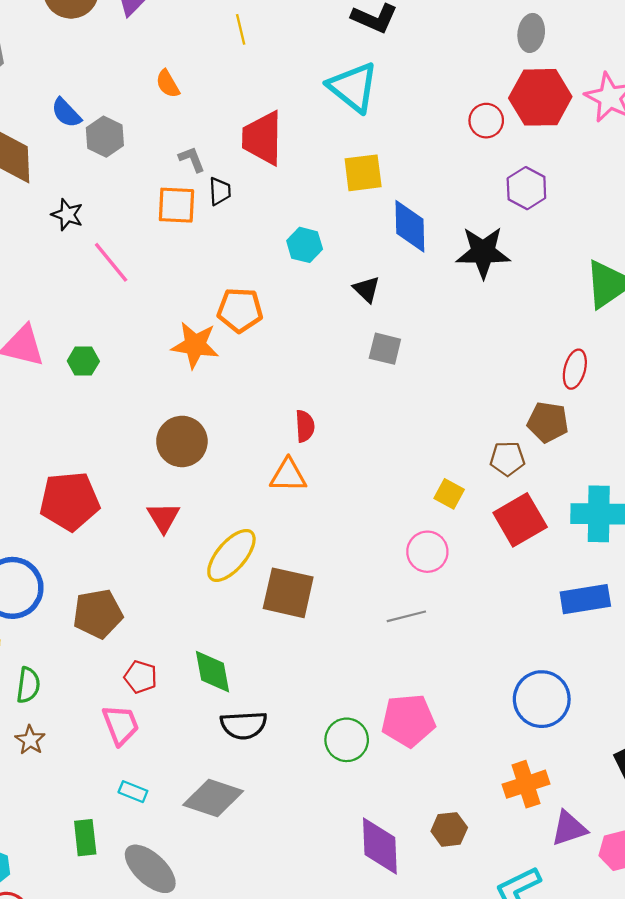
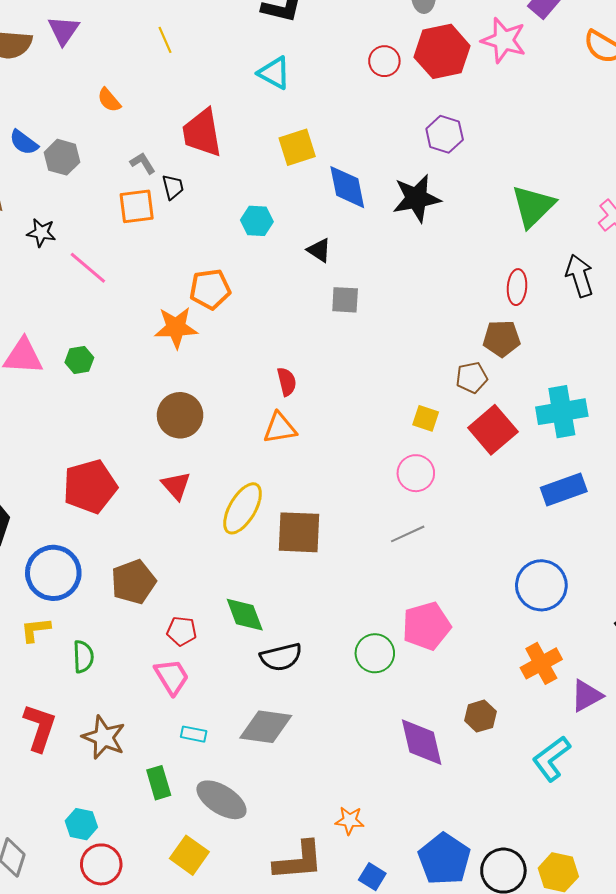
cyan triangle: (353, 87) -> (274, 73), size x0.7
red circle: (486, 121) -> (384, 61), moved
brown star: (30, 740) -> (104, 737), moved, size x1.6

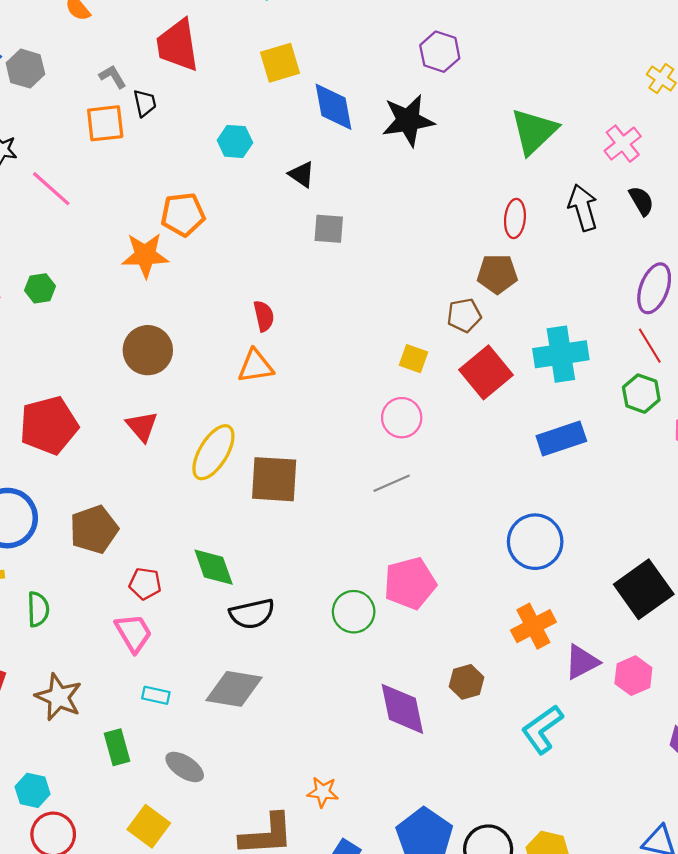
gray ellipse: (221, 800) -> (185, 767), size x0.7

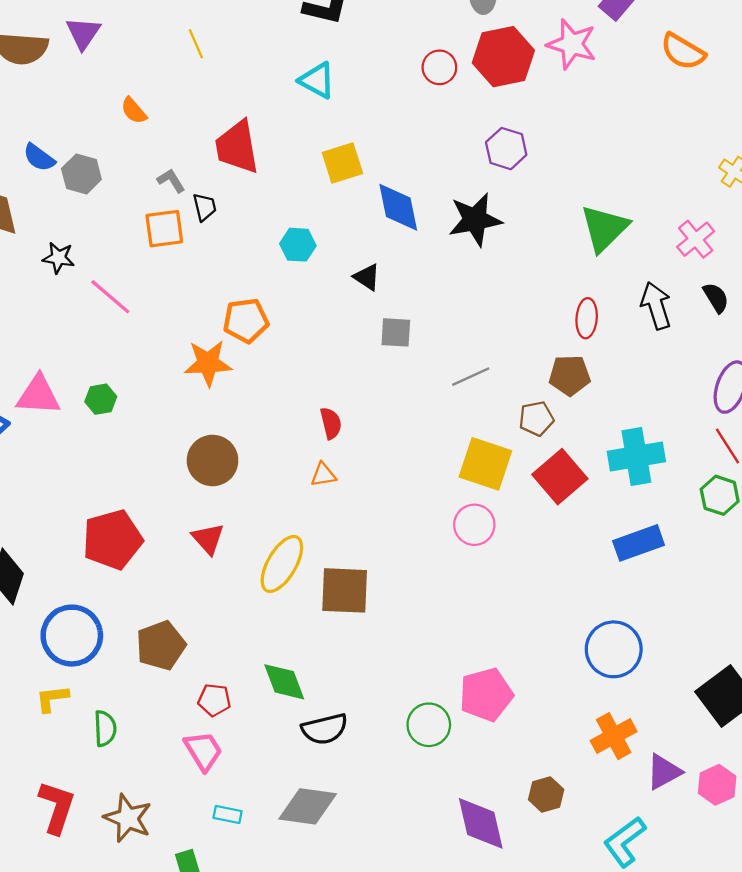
yellow square: (413, 359) -> (485, 464), size x1.8
orange triangle: (256, 366) -> (323, 475), size x0.7
gray line: (392, 483) -> (471, 377), moved

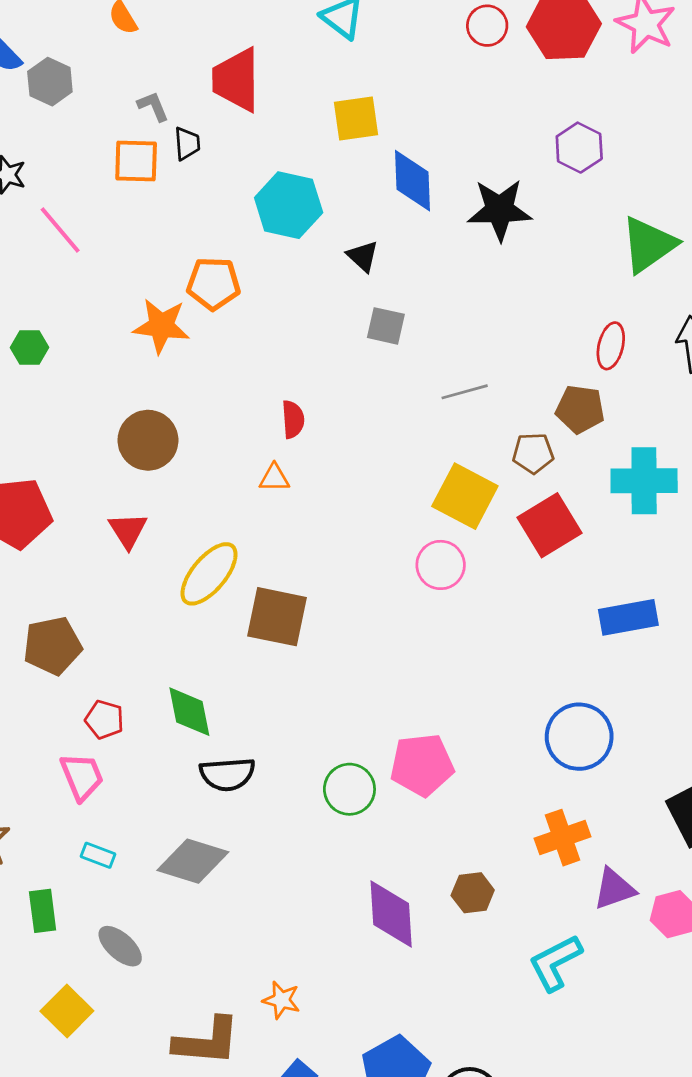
purple hexagon: (506, 149) -> (579, 148), moved
cyan hexagon: (298, 245) -> (289, 205), size x1.6
cyan cross: (636, 457) -> (644, 481), moved

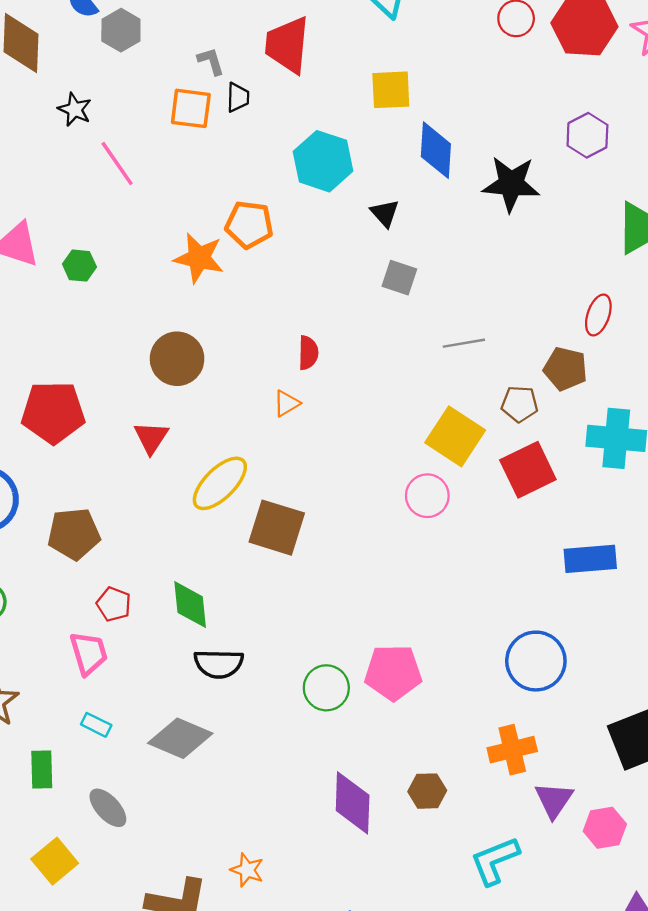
orange triangle: (274, 478) -> (287, 403), turned -36
purple triangle: (614, 889) -> (554, 800), turned -42

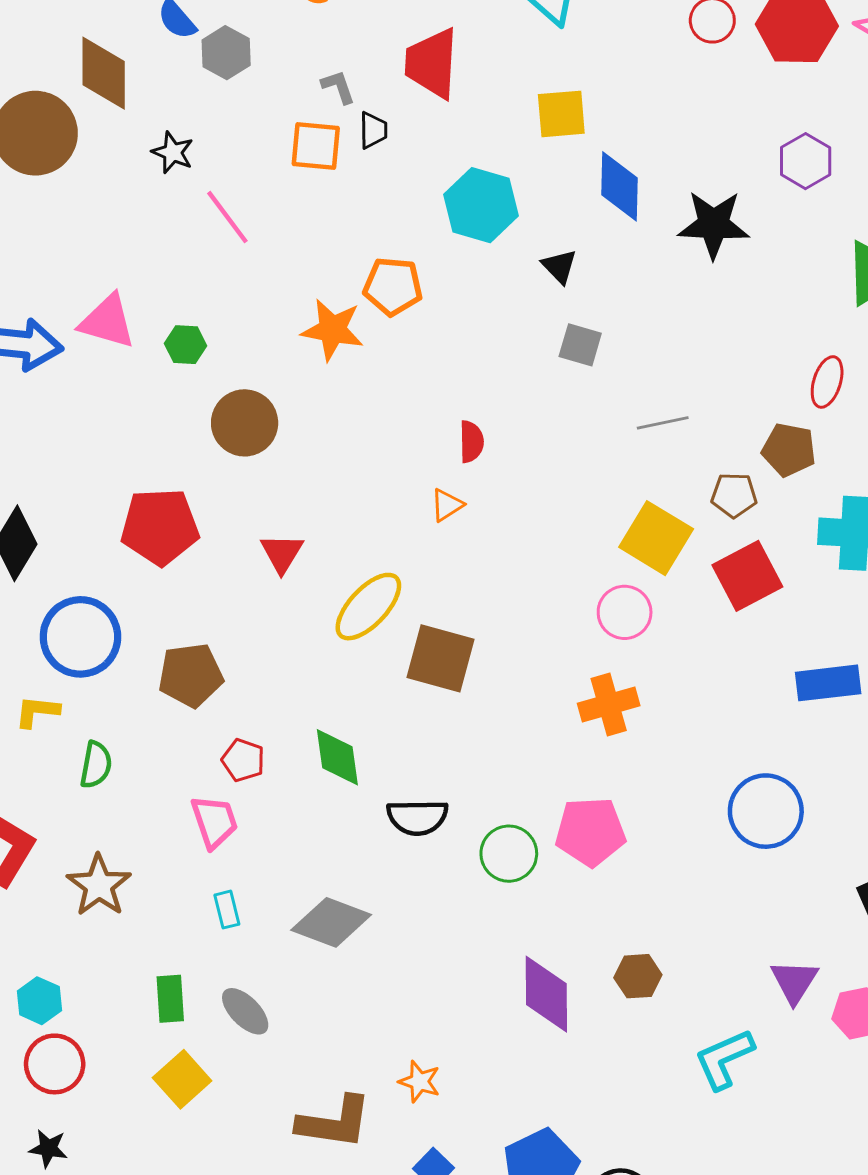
brown circle: (177, 359) -> (245, 423), moved
black semicircle: (219, 664) -> (417, 817), moved
cyan rectangle: (96, 725) -> (227, 910), turned 52
orange cross: (512, 750) -> (609, 705), moved
green rectangle: (42, 769) -> (170, 999), moved

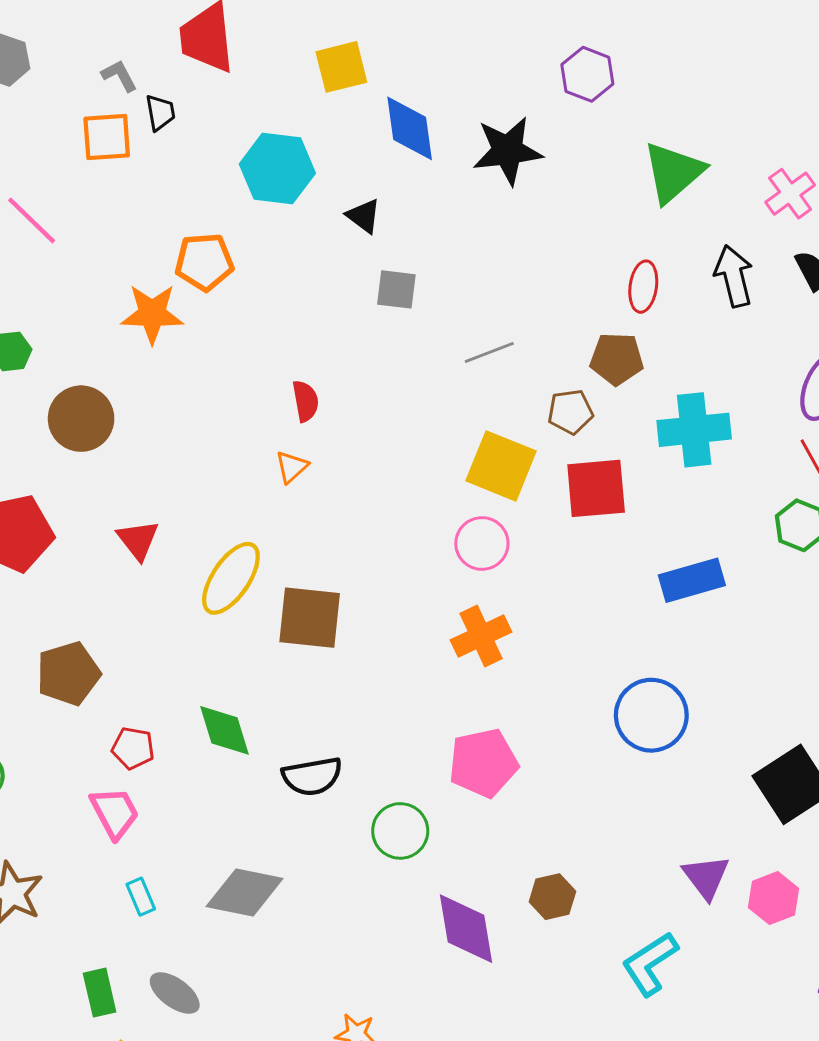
red square: (747, 576) -> (596, 488), turned 32
green circle: (509, 854) -> (400, 831), moved

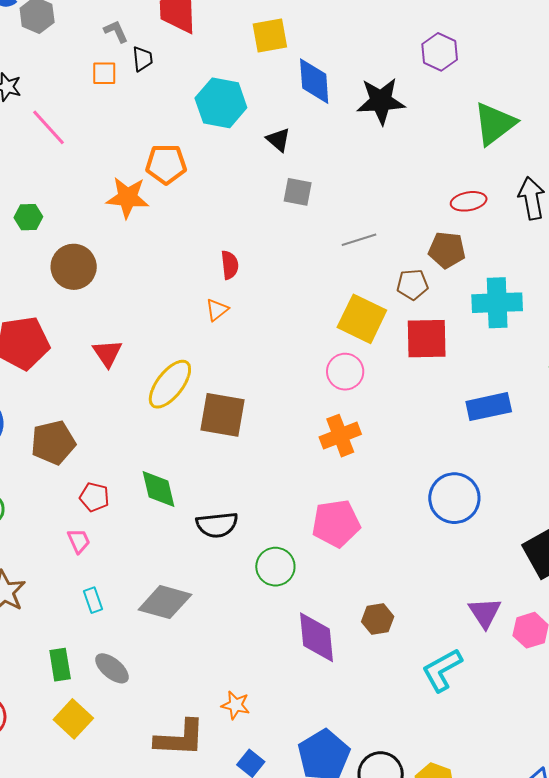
orange square: (107, 137) -> (104, 73), size x0.7
red ellipse: (643, 287) -> (469, 201), turned 68
pink trapezoid: (115, 813) -> (79, 541), size x0.7

